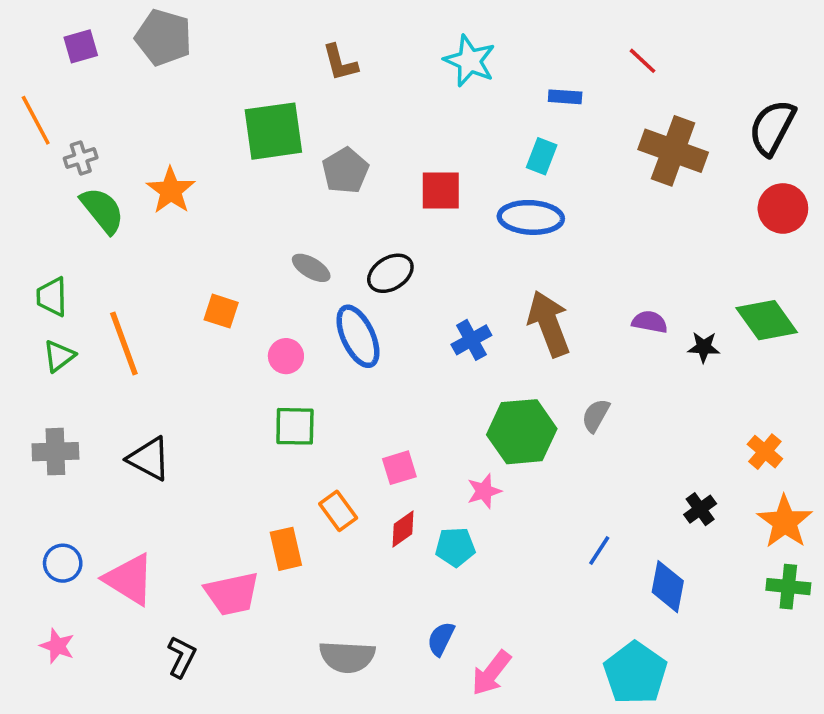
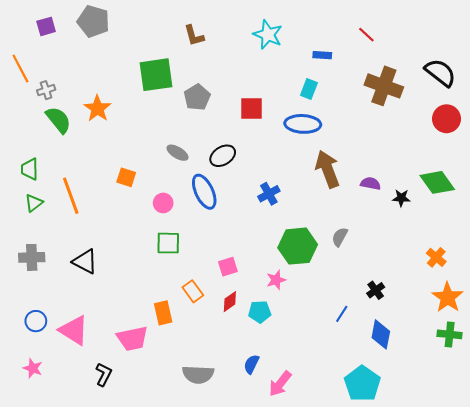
black semicircle: (772, 127) -> (440, 73), turned 100
brown arrow: (549, 324) -> (327, 169), moved
black cross: (700, 509) -> (376, 290), moved

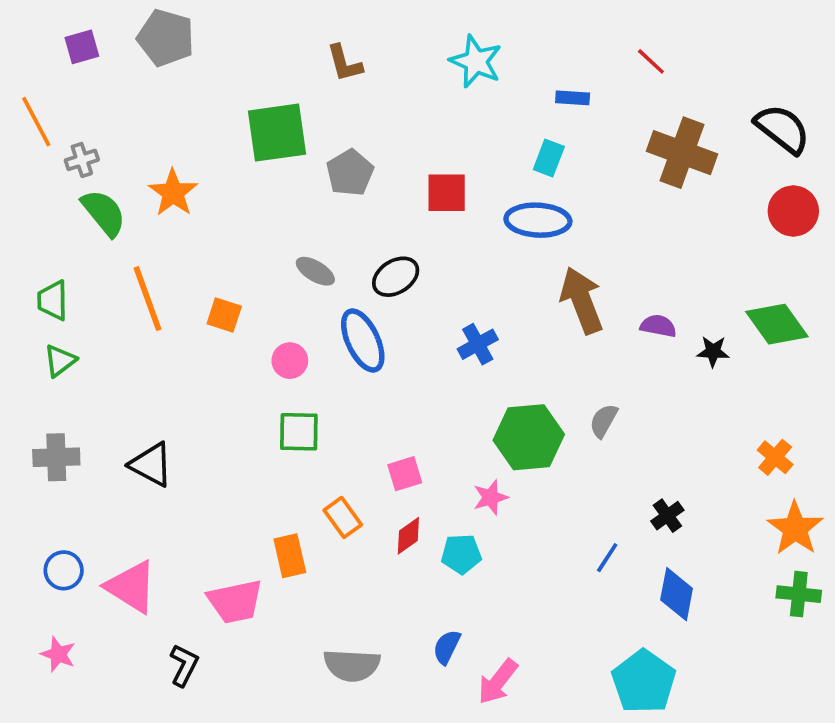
orange line: (71, 196) -> (148, 299), moved

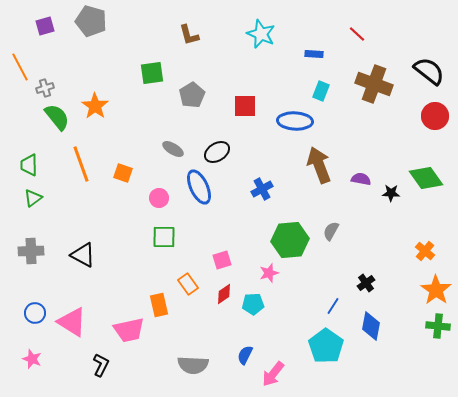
green square: (277, 133) -> (152, 73), size x0.7
cyan rectangle: (549, 158) -> (321, 91), moved
cyan pentagon: (644, 682) -> (326, 346), moved

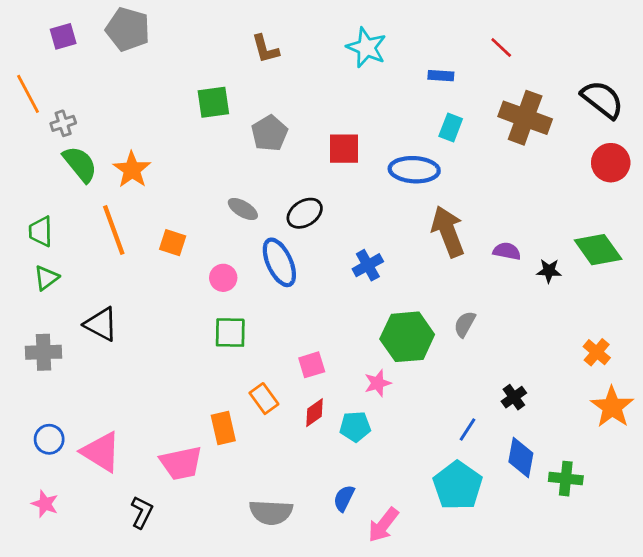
orange star: (95, 106) -> (132, 170), moved
black triangle: (83, 255) -> (101, 324), moved
green cross: (438, 326) -> (566, 479), moved

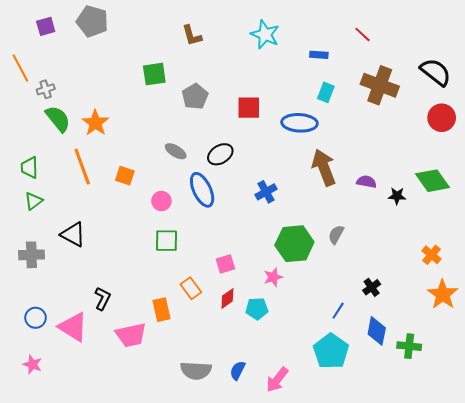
blue semicircle: (344, 498) -> (238, 371), moved
black L-shape: (142, 512) -> (103, 298), moved

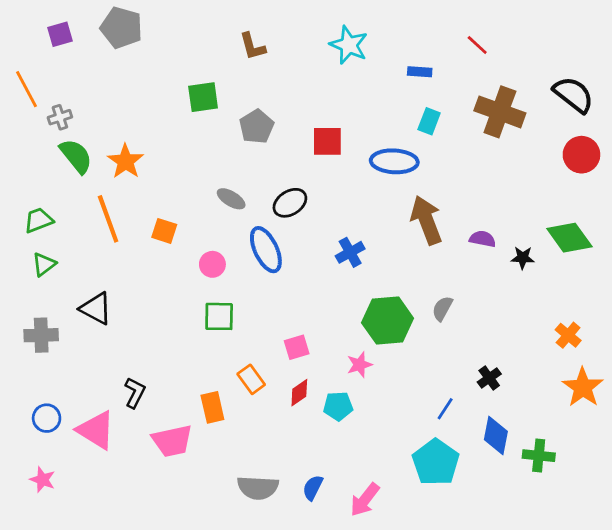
green trapezoid: (29, 167) -> (39, 220), turned 70

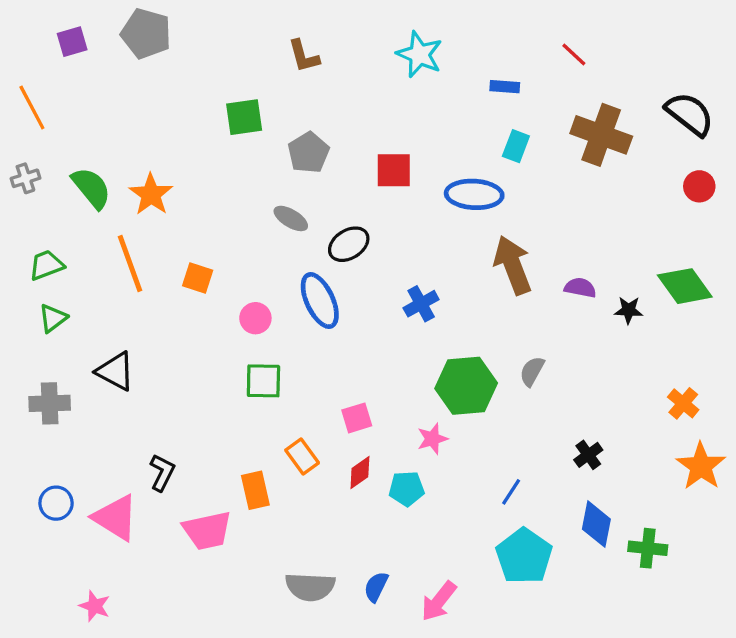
gray cross: (60, 117) -> (25, 178), moved
red circle: (581, 155) -> (699, 186), size x0.7
gray ellipse: (231, 199) -> (291, 218), moved
blue line: (445, 409) -> (511, 492), moved
pink star: (43, 480) -> (95, 606), moved

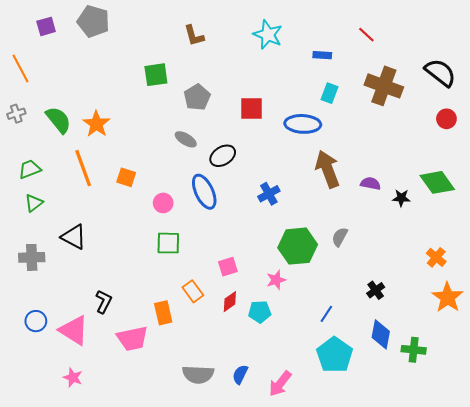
pink star: (95, 606) -> (73, 378), moved

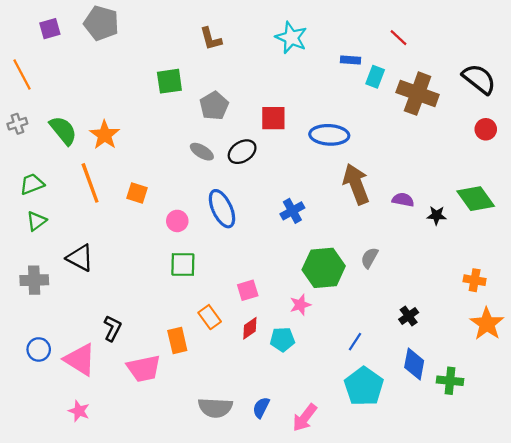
cyan rectangle: (329, 93) -> (375, 77), moved
black ellipse: (223, 156) -> (242, 152), moved
orange cross: (436, 257) -> (475, 280), turned -30

